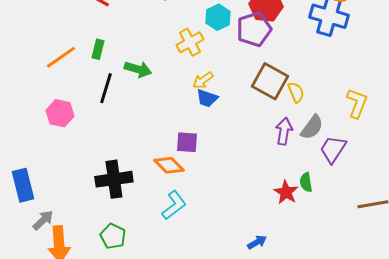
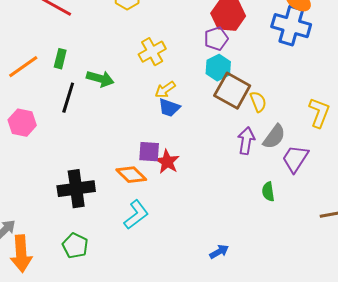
cyan hexagon: (218, 17) -> (218, 68), moved
purple pentagon: (254, 29) -> (216, 39), size x0.7
red star: (286, 192) -> (167, 162), moved

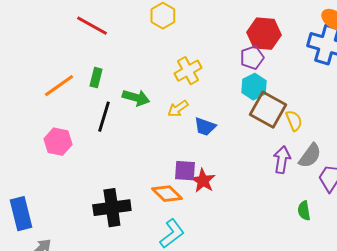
yellow arrow: (165, 90) -> (178, 109), moved

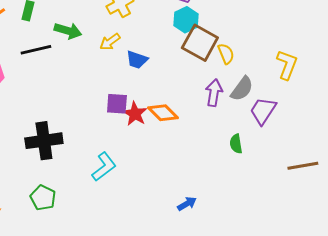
black line: (104, 117) -> (36, 50), turned 60
orange diamond: (167, 194) -> (163, 113), moved

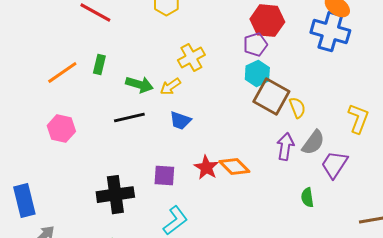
yellow arrow: (110, 42) -> (170, 87), moved
black line: (36, 50) -> (129, 118), moved
blue trapezoid: (137, 60) -> (180, 121), moved
purple square: (117, 104) -> (164, 176), moved

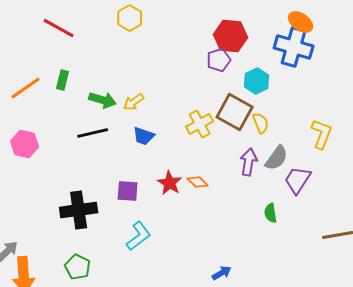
yellow cross: (191, 58) -> (200, 124), moved
cyan hexagon: (257, 74) -> (257, 81), moved
orange diamond: (234, 167) -> (198, 182), size x0.7

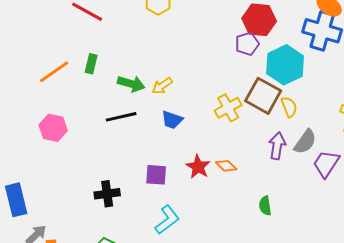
cyan hexagon: (257, 81) -> (285, 65), size x1.5
black cross: (79, 210) -> (107, 194), size x0.7
green semicircle: (271, 213) -> (265, 206), moved

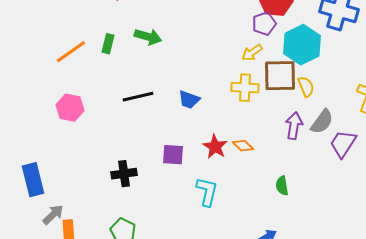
green arrow: (131, 84) -> (148, 37), moved
yellow arrow: (162, 86) -> (252, 53), moved
brown square: (263, 96) -> (280, 76), turned -30
yellow cross: (228, 108) -> (245, 88), turned 32
cyan L-shape: (167, 220) -> (207, 192), moved, turned -40

